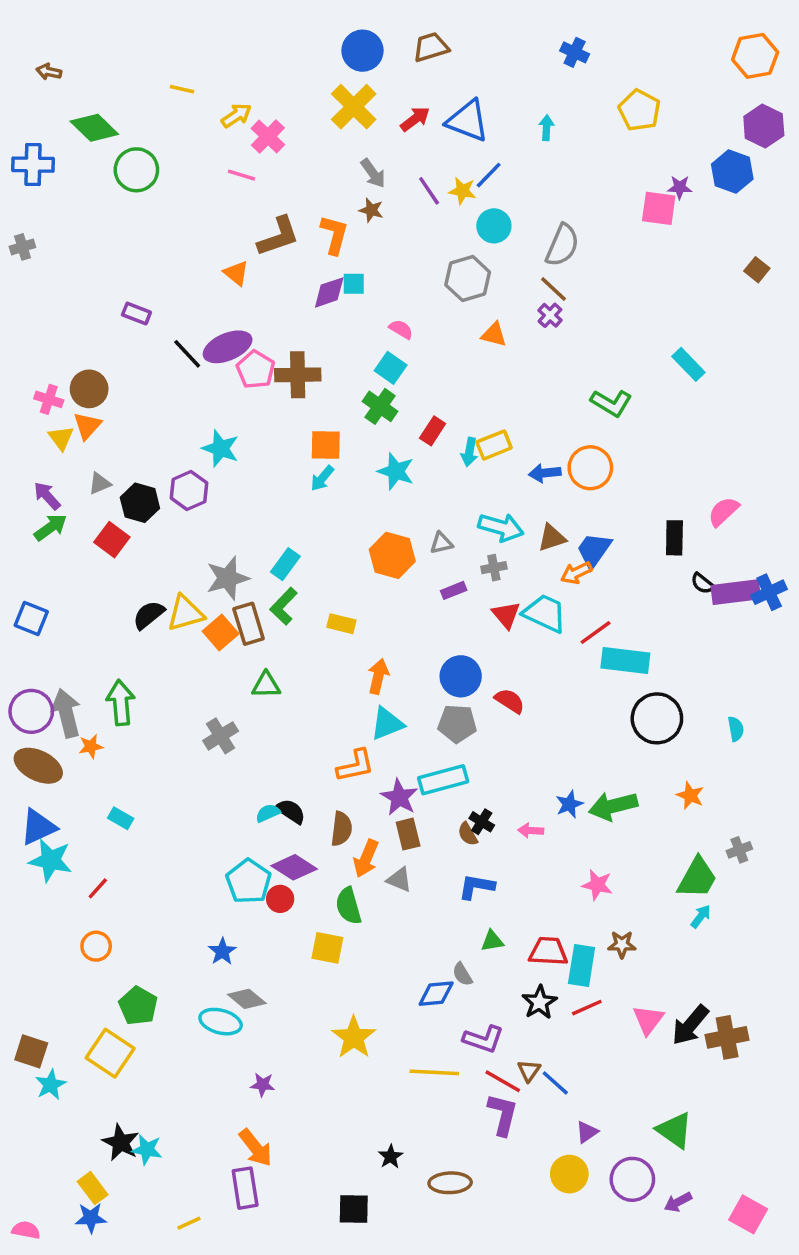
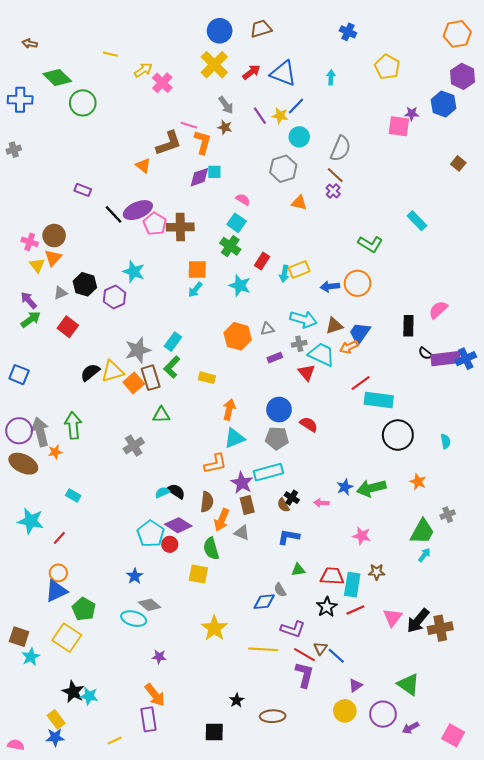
pink line: (242, 175) -> (189, 125), moved
black hexagon: (140, 503) -> (85, 284), moved
cyan trapezoid: (545, 613) -> (321, 354), moved
blue triangle: (38, 827) -> (56, 591), moved

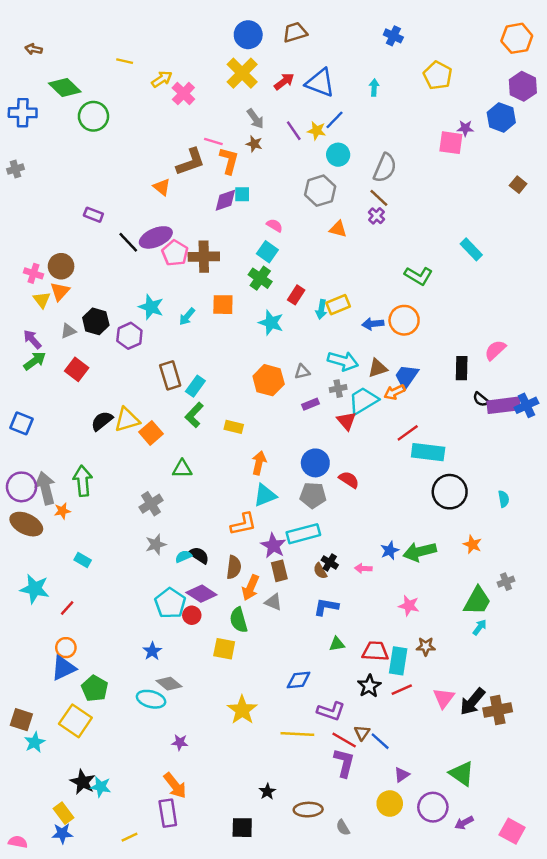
cyan arrow: (195, 290) -> (187, 317), moved
gray star: (138, 350) -> (156, 544), moved, size x0.7
cyan trapezoid: (321, 354) -> (363, 401), turned -56
brown rectangle: (151, 378) -> (170, 375), moved
gray semicircle: (280, 590) -> (343, 828), moved

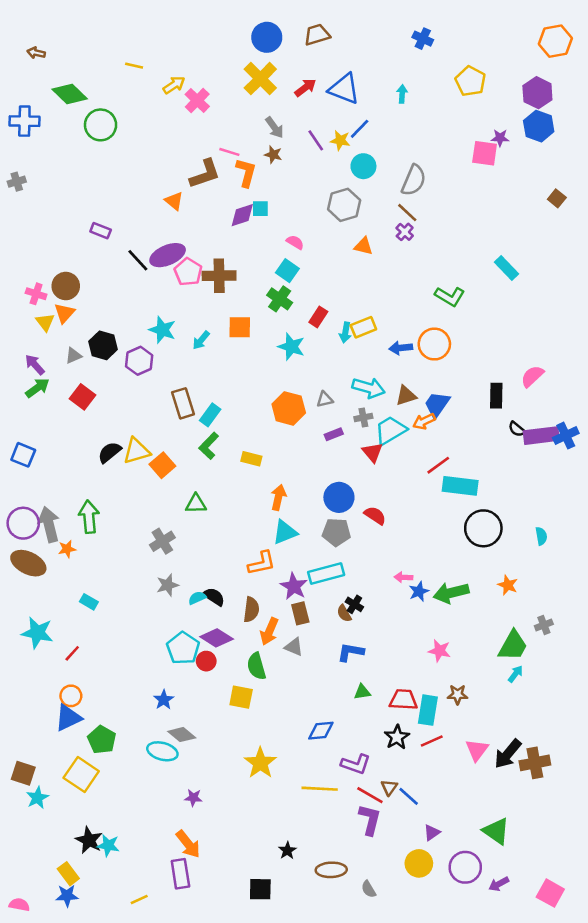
purple hexagon: (523, 86) -> (537, 93), moved
pink arrow: (363, 568) -> (403, 577), moved

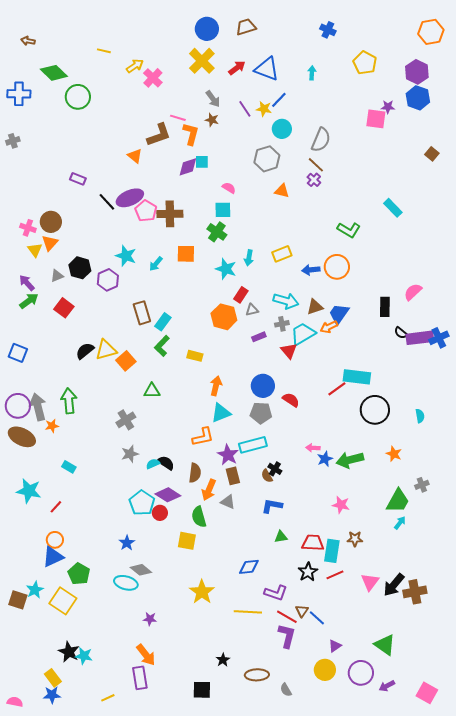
cyan square: (287, 271) -> (223, 210), turned -36
red rectangle: (318, 317) -> (241, 295), moved
cyan arrow: (345, 332) -> (249, 258), moved
red line: (438, 465) -> (337, 389), moved
cyan star: (37, 798) -> (35, 590), moved

